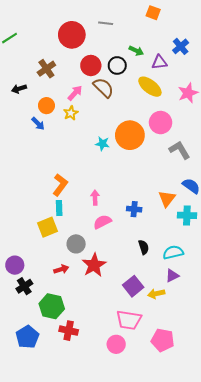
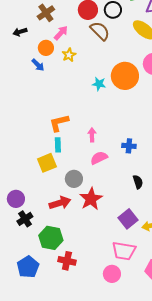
pink arrow: (75, 93) -> (61, 33), moved
orange L-shape: (60, 185) -> (59, 123), turned -140
red arrow: (61, 269) -> (60, 203), size x1.5

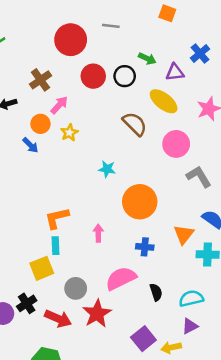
brown semicircle: (100, 31) -> (135, 124), moved
orange circle: (125, 76) -> (140, 202), moved
pink semicircle: (99, 158) -> (121, 278), moved, size x1.4
red arrow: (60, 203) -> (58, 319), turned 40
black cross: (25, 219) -> (27, 303), moved

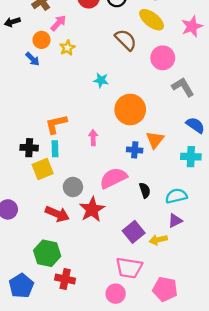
orange triangle: (184, 234) -> (155, 140), moved
black cross: (27, 303) -> (29, 148), moved, turned 36

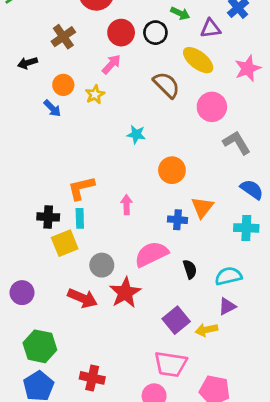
pink arrow: (58, 23) -> (111, 64), moved
orange circle: (130, 109) -> (172, 170), size x0.7
green hexagon: (47, 253) -> (40, 346), moved

